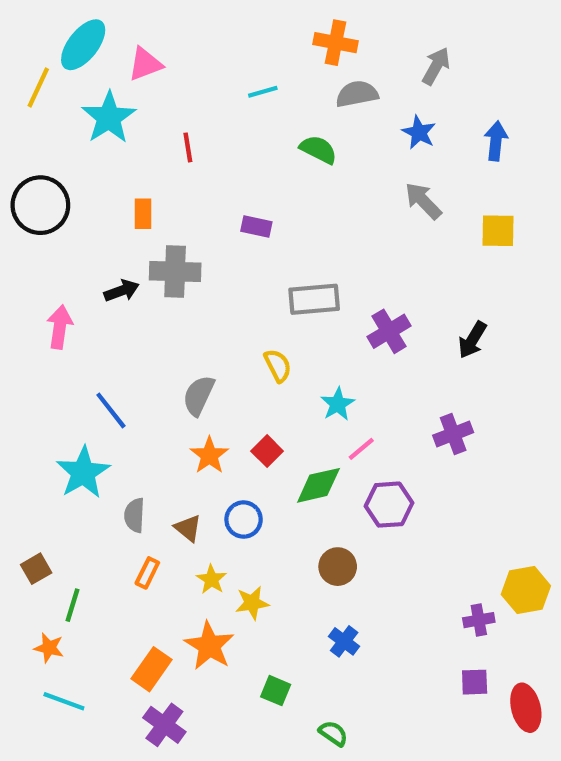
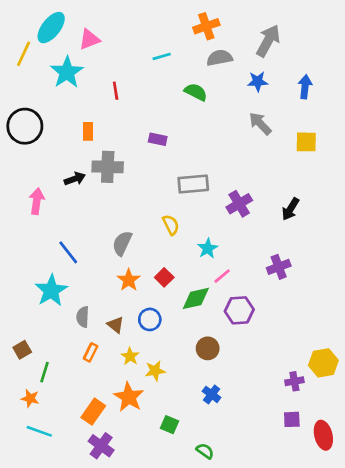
orange cross: (336, 43) -> (206, 26), turned -30
gray arrow: (436, 66) -> (268, 41), size x1.4
blue star: (419, 132) -> (258, 81), turned -30

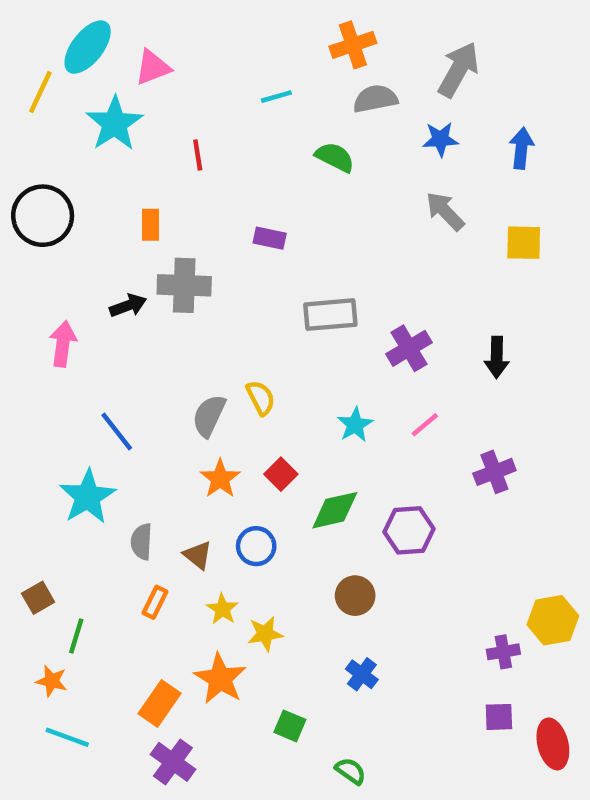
black arrow: (290, 209) -> (497, 357), turned -30
yellow semicircle: (171, 225) -> (261, 398), moved
purple cross: (279, 267) -> (494, 472), moved
pink line: (222, 276) -> (425, 425), moved

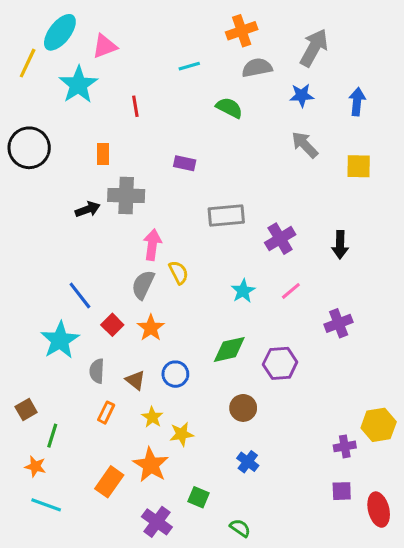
pink arrow: (63, 344) -> (152, 245), moved
red square: (281, 474) -> (112, 325), moved
purple cross: (173, 762) -> (157, 522), moved

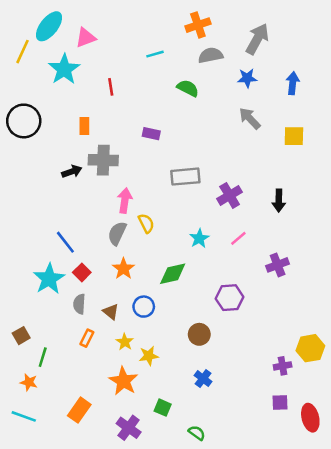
red square: (112, 325) -> (82, 272), moved
green diamond: (229, 349) -> (173, 274), moved
orange rectangle: (109, 482) -> (79, 410), moved
cyan line: (46, 505) -> (24, 416), moved

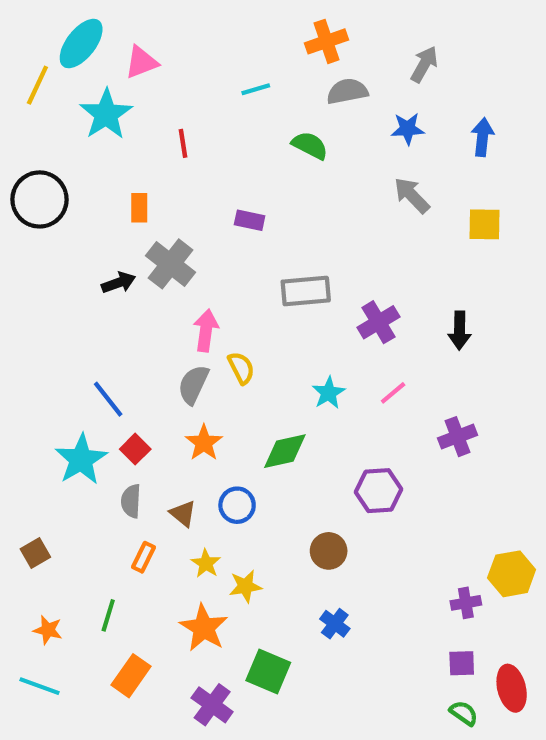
gray arrow: (257, 39) -> (424, 64), size x0.7
gray cross: (103, 160) -> (171, 264), turned 36
green line: (43, 357) -> (108, 615), moved
green square: (163, 408) -> (268, 672), size x1.5
green semicircle: (197, 433) -> (464, 713), moved

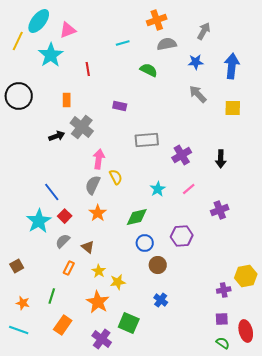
blue arrow: (482, 137) -> (232, 66), size x1.4
gray semicircle: (131, 501) -> (63, 241), turned 42
blue circle: (237, 505) -> (145, 243), moved

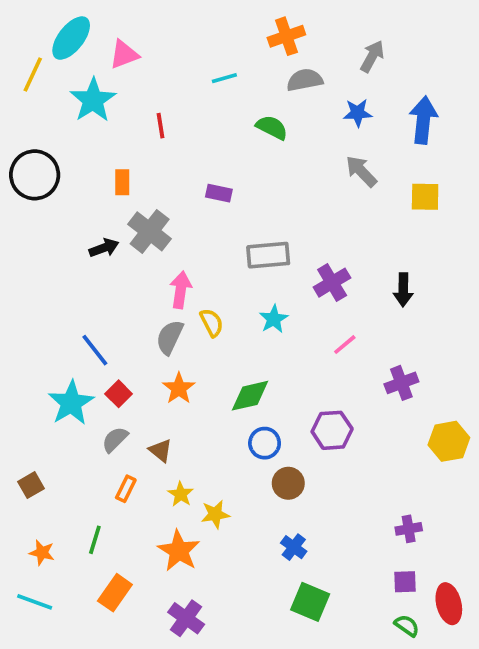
cyan star: (158, 189) -> (274, 319), moved
yellow hexagon: (246, 276) -> (449, 441), moved
green square: (129, 323) -> (310, 602), moved

